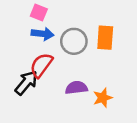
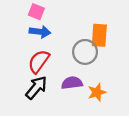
gray circle: (74, 41) -> (85, 52), moved
black arrow: (26, 83) -> (36, 88), moved

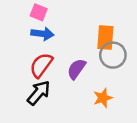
gray circle: (85, 52) -> (113, 55), moved
purple semicircle: (72, 83) -> (76, 69), moved, turned -48

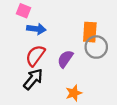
pink square: (39, 12) -> (24, 11), moved
orange star: (103, 98) -> (74, 93), moved

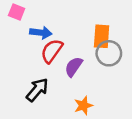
pink square: (24, 11) -> (17, 12), moved
red semicircle: (35, 56) -> (52, 51), moved

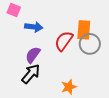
red semicircle: (52, 51) -> (64, 41), moved
purple semicircle: (74, 67) -> (33, 55), moved

